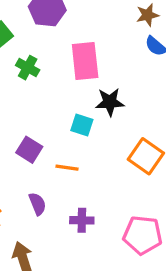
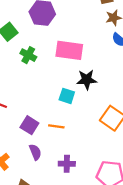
pink rectangle: (85, 61) -> (69, 50), turned -76
purple square: (29, 150) -> (29, 125), moved

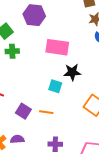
green cross: (28, 55) -> (12, 51), moved, turned -32
purple semicircle: (35, 152) -> (17, 139), moved, turned -72

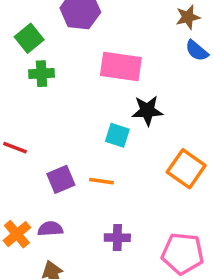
purple square: (23, 111) -> (61, 179), turned 35

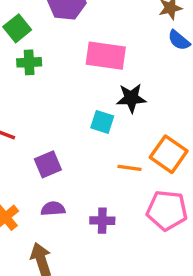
orange line: (101, 181) -> (130, 168), moved
purple semicircle: (50, 229) -> (53, 209), moved
pink pentagon: (183, 253) -> (167, 210), moved

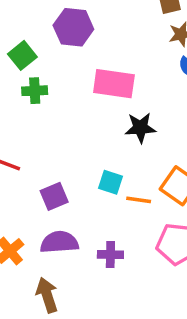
cyan square: (102, 122) -> (110, 182), moved
purple semicircle: (53, 209) -> (59, 242), size x1.5

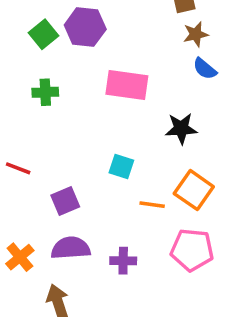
green square: (22, 55) -> (43, 34), moved
black star: (140, 128) -> (181, 128), moved
cyan square: (110, 182) -> (121, 167), moved

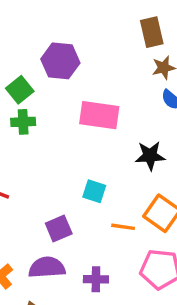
green square: (43, 34) -> (20, 90), moved
purple square: (65, 201) -> (59, 228), moved

